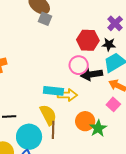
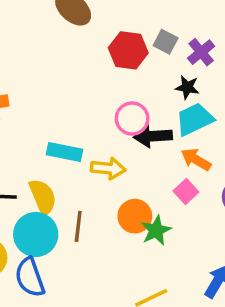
gray square: (45, 19) -> (166, 42), moved
red hexagon: (88, 40) -> (128, 50), moved
cyan rectangle: (53, 91) -> (65, 152), moved
yellow semicircle: (48, 115) -> (43, 197), moved

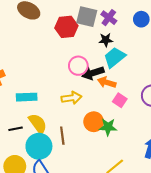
gray square: (166, 42) -> (87, 17), size x1.5
cyan rectangle: (65, 152) -> (27, 97), moved
orange arrow: (196, 159) -> (107, 82), moved
green star: (156, 230) -> (108, 127), turned -30

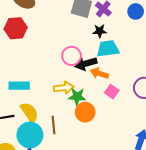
red hexagon: (66, 27) -> (16, 28), moved
cyan trapezoid: (115, 57) -> (108, 49), turned 30
green star: (108, 127) -> (77, 97), moved

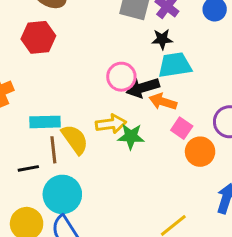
yellow semicircle: (29, 112) -> (75, 139), moved
orange circle: (85, 112) -> (200, 152), moved
brown line: (54, 125) -> (53, 150), moved

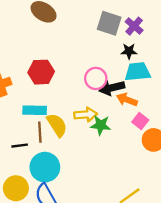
red hexagon: (38, 37) -> (41, 72), moved

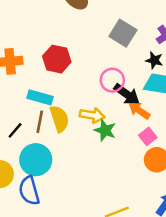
gray square: (109, 23) -> (123, 33), moved
black arrow: (112, 88) -> (127, 94), turned -145
black line: (20, 146) -> (15, 130), turned -56

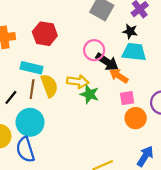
pink square: (148, 136) -> (127, 98), turned 32

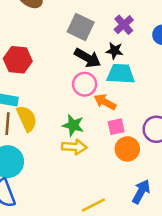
pink circle: (94, 50) -> (85, 84), moved
black arrow: (107, 62) -> (88, 58), moved
yellow arrow: (78, 82) -> (74, 147), moved

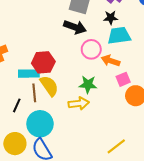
black arrow: (88, 58) -> (75, 27), moved
red hexagon: (18, 60) -> (43, 62), moved
yellow arrow: (74, 147) -> (79, 103), moved

